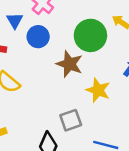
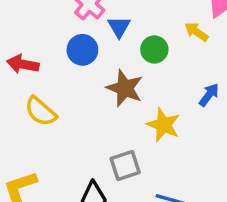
blue triangle: (15, 21) -> (119, 27), moved
green circle: (90, 35) -> (154, 49), size x0.6

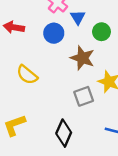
red arrow: (23, 64) -> (14, 27), moved
gray square: (125, 165) -> (84, 96), moved

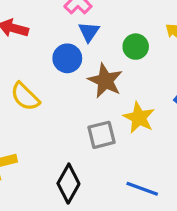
blue triangle: (78, 17) -> (89, 32), moved
blue circle: (54, 33) -> (67, 58), moved

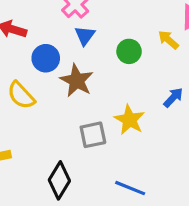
blue circle: (67, 58) -> (46, 58), moved
brown star: (105, 81) -> (77, 81), moved

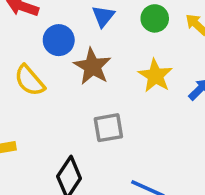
green circle: (129, 51) -> (155, 18), moved
yellow star: (130, 120) -> (155, 76), moved

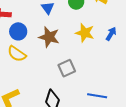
blue circle: (59, 40) -> (18, 31), moved

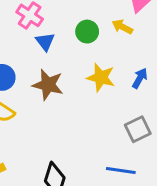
gray square: (67, 68) -> (138, 129), moved

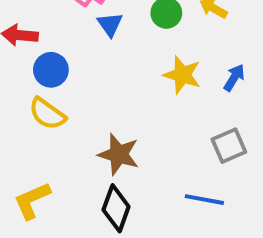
brown star: (48, 85) -> (119, 154), moved

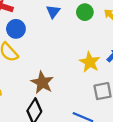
yellow star: (182, 75) -> (90, 62), moved

